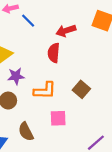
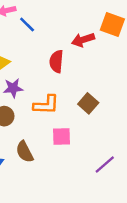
red arrow: (66, 31) -> (83, 40), moved

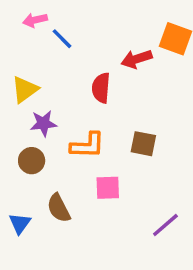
brown square: (88, 103) -> (143, 144), turned -30

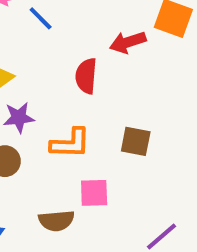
brown semicircle: (59, 208) -> (56, 221), moved, turned -68

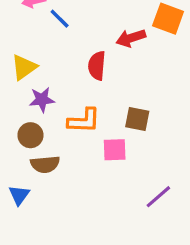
pink square: (94, 193) -> (115, 150), moved
brown semicircle: (56, 221) -> (45, 164), moved

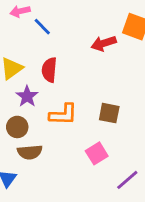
red semicircle: (97, 66) -> (49, 70), moved
purple star: (42, 100) -> (27, 96), turned -30
pink square: (115, 150) -> (97, 153), moved, turned -30

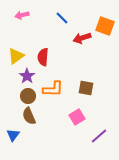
blue line: (42, 27) -> (62, 18), moved
brown circle: (17, 127) -> (28, 96), moved
brown semicircle: (30, 152) -> (29, 116), turned 72

